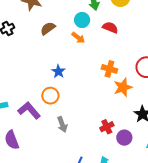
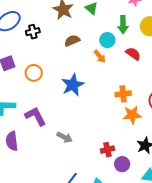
orange cross: (109, 69) -> (123, 94), turned -35
blue star: (58, 71) -> (73, 85), size x1.6
orange circle: (50, 96) -> (34, 73), moved
gray arrow: (62, 124) -> (64, 137), turned -56

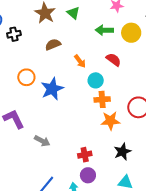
green arrow: (123, 25) -> (104, 30), turned 90
cyan circle: (107, 40) -> (96, 80), moved
orange circle: (34, 73) -> (26, 77), moved
purple circle: (122, 164) -> (88, 175), moved

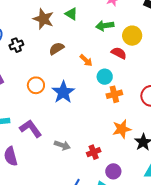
yellow circle: (131, 33) -> (132, 36), moved
orange star: (110, 121) -> (122, 129), moved
red cross: (85, 155) -> (94, 152), moved

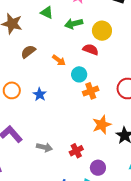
green triangle: (71, 14) -> (47, 13), moved
blue star: (63, 92) -> (40, 94), size x0.6

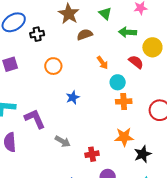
brown semicircle: (28, 52) -> (85, 35), moved
orange circle: (12, 90) -> (53, 66), moved
blue star: (40, 94) -> (73, 97), moved

